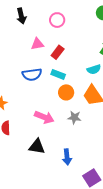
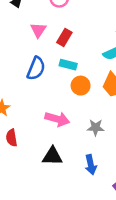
pink triangle: (37, 44) -> (38, 30), turned -40
blue semicircle: (32, 75) -> (36, 68), turned -54
gray star: (74, 118) -> (96, 128), moved

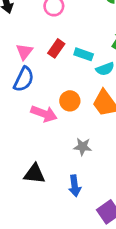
pink triangle: (38, 30) -> (24, 52), moved
cyan rectangle: (68, 65) -> (84, 54), moved
pink arrow: (57, 119) -> (44, 114), moved

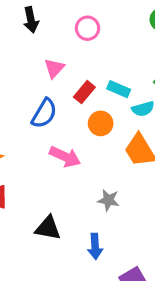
red rectangle: (56, 48) -> (84, 92), moved
pink triangle: (24, 52) -> (54, 68), moved
orange circle: (70, 101) -> (101, 123), moved

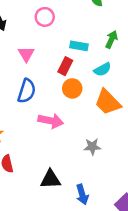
cyan rectangle: (119, 89) -> (79, 46), moved
red rectangle: (84, 92) -> (65, 66), moved
blue arrow: (95, 246) -> (82, 195), moved

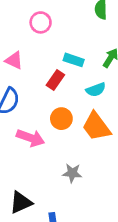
pink triangle: (26, 54) -> (14, 60), turned -42
orange circle: (72, 88) -> (61, 119), moved
black triangle: (50, 179) -> (21, 202), turned -30

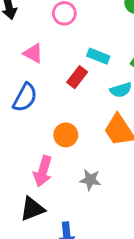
orange circle: (61, 119) -> (66, 135), moved
pink arrow: (30, 138) -> (43, 171), moved, turned 84

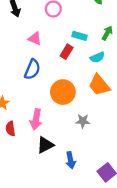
orange circle: (66, 135) -> (63, 92), size x1.5
pink arrow: (43, 171) -> (36, 119), moved

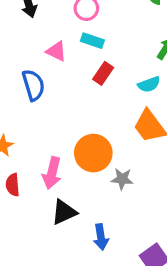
cyan rectangle: (80, 36) -> (92, 41), moved
blue semicircle: (32, 69) -> (33, 85), moved, turned -42
orange circle: (63, 92) -> (93, 153), moved

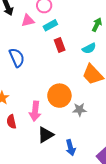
cyan rectangle: (92, 41) -> (50, 25), turned -40
pink triangle: (56, 51) -> (28, 21), moved, turned -32
red rectangle: (103, 73) -> (60, 45), turned -48

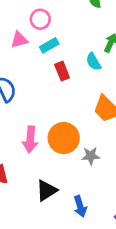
cyan semicircle: (89, 48) -> (93, 62), moved, turned 88
pink arrow: (35, 111) -> (30, 139), moved

